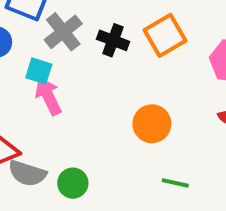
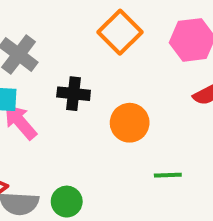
black cross: (113, 40) -> (74, 94), moved

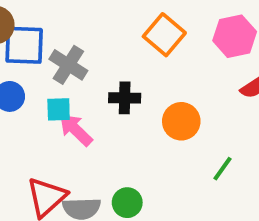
green line: (168, 175) -> (223, 169), turned -48

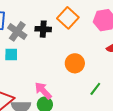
black cross: (125, 98) -> (43, 29), moved
pink arrow: (76, 130) -> (43, 91), moved

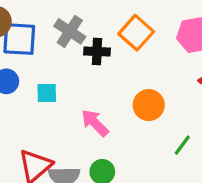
gray cross: (17, 31) -> (70, 31), moved
pink arrow: (43, 91) -> (95, 123), moved

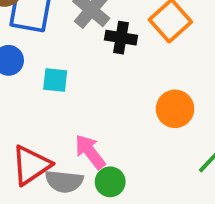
pink arrow: (95, 123) -> (90, 152), moved

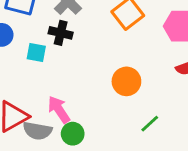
black cross: (121, 38) -> (61, 33), moved

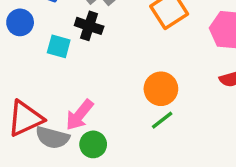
pink arrow: (59, 110) -> (80, 115), turned -112
green line: (150, 124) -> (162, 120), moved

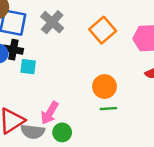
black cross: (89, 26) -> (13, 50), moved
green line: (162, 120) -> (108, 109), turned 42

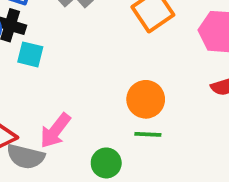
green circle: (62, 132) -> (106, 163), moved

